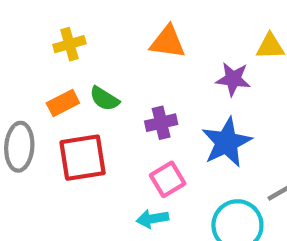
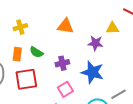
orange rectangle: (63, 103) -> (17, 54), turned -56
blue star: (227, 142) -> (92, 72), turned -30

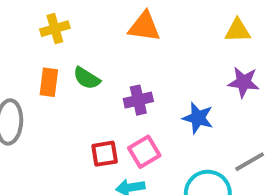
purple star: (95, 43) -> (244, 82), moved
blue star: (92, 72) -> (198, 118), size x0.7
red square: (26, 79) -> (105, 154), moved, size x0.6

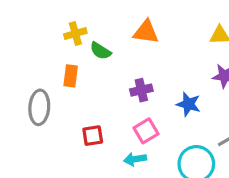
green semicircle: (87, 78) -> (100, 51), moved
red square: (105, 154) -> (93, 136), moved

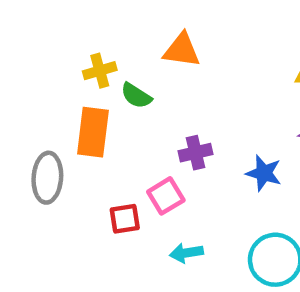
orange triangle: (146, 32) -> (182, 50), moved
orange rectangle: (71, 76) -> (93, 132), size x1.5
pink square: (146, 131) -> (166, 196), moved

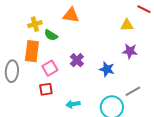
purple cross: (195, 153) -> (77, 60), turned -32
pink square: (166, 196) -> (50, 68), moved

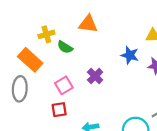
orange rectangle: (32, 51) -> (30, 60), moved, turned -55
blue star: (107, 69) -> (130, 55), moved

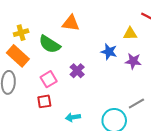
yellow cross: (46, 34) -> (21, 33), moved
green semicircle: (65, 47) -> (50, 44), size x1.5

